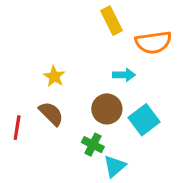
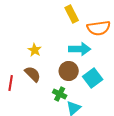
cyan arrow: (124, 75) -> (80, 49), size x1.5

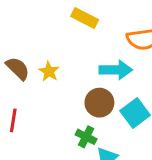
yellow rectangle: (72, 14) -> (85, 18), moved, turned -36
brown semicircle: (33, 74) -> (18, 68), moved

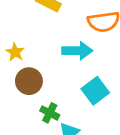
brown circle: (99, 103) -> (29, 81), moved

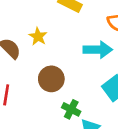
yellow star: (15, 52) -> (38, 36), moved

